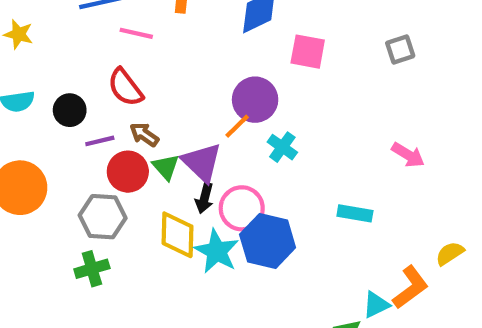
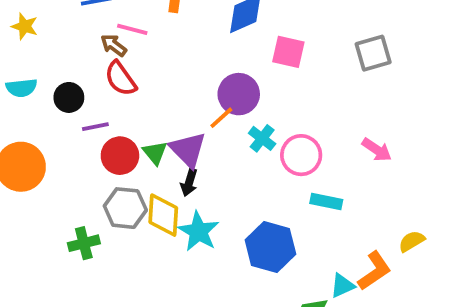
gray square: (400, 49) -> (373, 53), size x1.4
brown arrow: (144, 135) -> (114, 45), moved
pink circle: (242, 208) -> (301, 155), moved
gray hexagon: (103, 217) -> (125, 208), moved
blue hexagon: (268, 241) -> (270, 247), moved

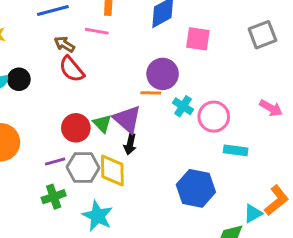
pink line: (132, 29) -> (97, 31), moved
black circle: (69, 97) -> (19, 79), moved
orange line: (221, 118) -> (151, 93), turned 48
purple line: (95, 127) -> (55, 161), moved
cyan star: (199, 231) -> (98, 216), moved

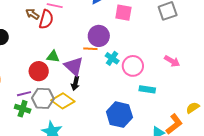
red semicircle: (72, 69) -> (46, 19), moved, turned -126
green triangle: (102, 124) -> (53, 57), moved, turned -40
yellow diamond: (112, 170) -> (63, 101), turned -55
green cross: (54, 197) -> (23, 109), moved, turned 35

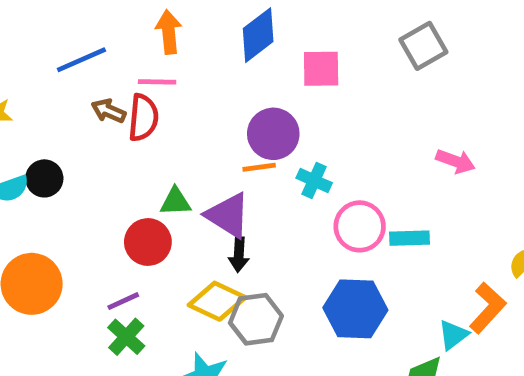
pink circle: (133, 66) -> (360, 226), moved
gray hexagon: (43, 98) -> (256, 319), moved
green cross: (23, 109) -> (126, 337), turned 35

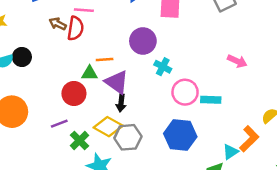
orange line: (259, 167) -> (105, 59), moved
green cross: (126, 337) -> (79, 140), moved

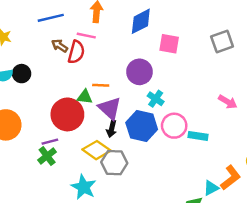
red circle: (74, 93) -> (67, 114), size x1.4
blue hexagon: (180, 135) -> (142, 126), moved
green cross: (79, 140) -> (47, 156), moved

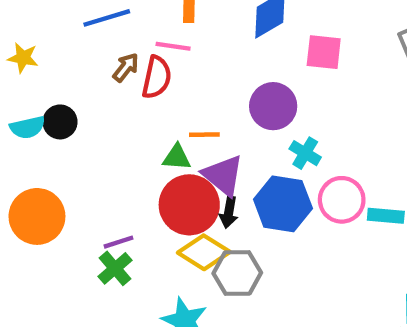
brown arrow: (60, 46) -> (126, 67), turned 98
red circle: (67, 114) -> (189, 205), moved

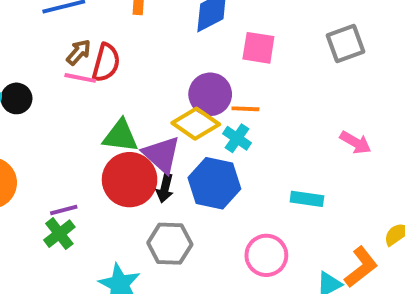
pink line: (173, 46) -> (80, 78), moved
orange line: (204, 135) -> (245, 109), moved
green triangle: (177, 157) -> (120, 136), size x1.4
pink circle: (342, 200) -> (266, 255), moved
yellow diamond: (204, 252) -> (196, 124), moved

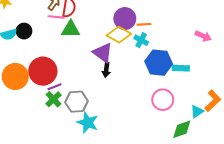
green triangle: (120, 136) -> (71, 29), moved
red circle: (130, 180) -> (43, 71), moved
blue hexagon: (214, 183) -> (159, 63), moved
gray hexagon: (170, 244) -> (77, 102), moved

